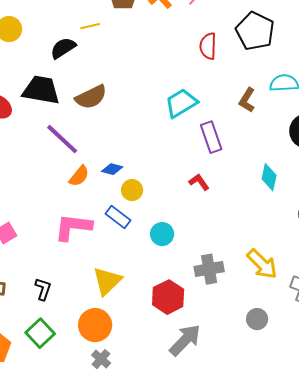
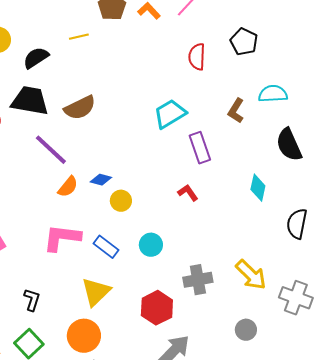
black pentagon: (255, 31) -> (244, 42), size x0.7
black semicircle: (63, 48) -> (36, 58), moved
blue rectangle: (118, 217) -> (106, 247), moved

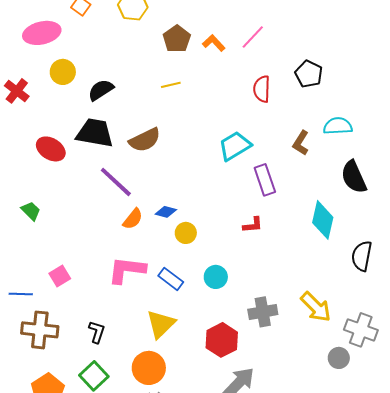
yellow line: (79, 37) -> (171, 85), moved
cyan diamond: (258, 188) -> (323, 220), size x1.4
red L-shape: (188, 193) -> (253, 225), turned 120
gray circle: (246, 330) -> (339, 358), moved

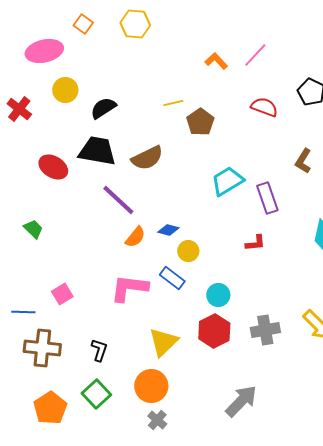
brown pentagon: (177, 39) -> (200, 122), moved
red semicircle: (262, 89) -> (264, 107), turned 108
cyan trapezoid: (235, 146) -> (227, 181), moved
blue rectangle: (171, 279) -> (172, 278), moved
red hexagon: (222, 340) -> (214, 331), moved

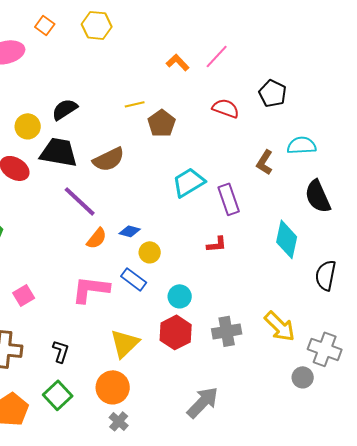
yellow circle: (65, 90) -> (28, 126), moved

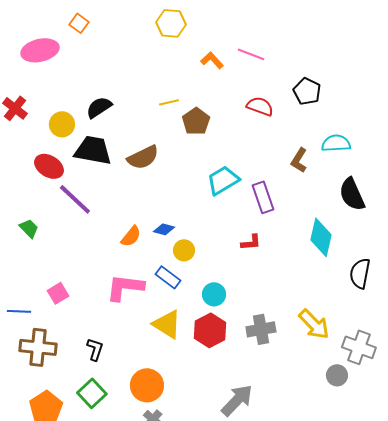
yellow hexagon: (97, 25) -> (171, 23), moved
pink line: (217, 56) -> (251, 54), turned 68
purple line: (80, 201) -> (75, 199), moved
yellow triangle: (125, 343) -> (167, 324), moved, turned -44

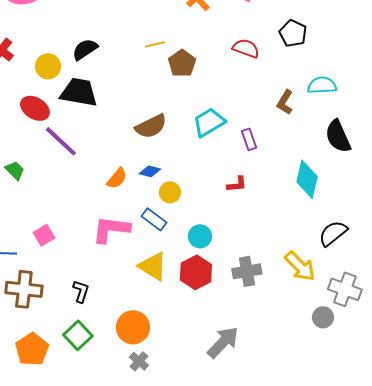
brown semicircle: (143, 157) -> (151, 126), moved
purple rectangle: (263, 197) -> (249, 139), size x0.7
black semicircle: (360, 273) -> (333, 233), moved, turned 40

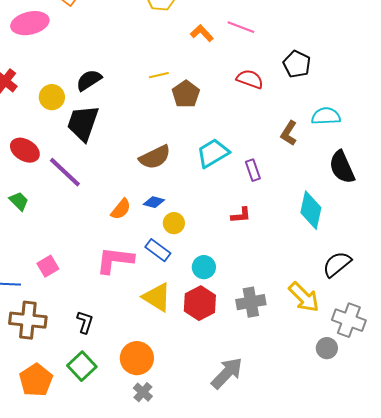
black trapezoid: (79, 92) -> (83, 123), turned -81
red ellipse: (35, 108) -> (25, 150), moved

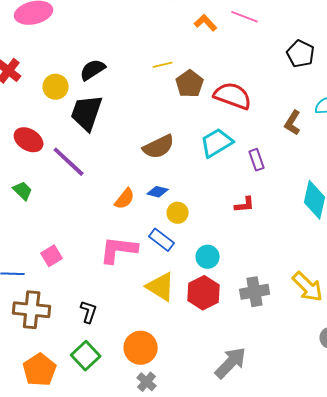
red semicircle: (250, 79) -> (233, 96), moved, size x1.4

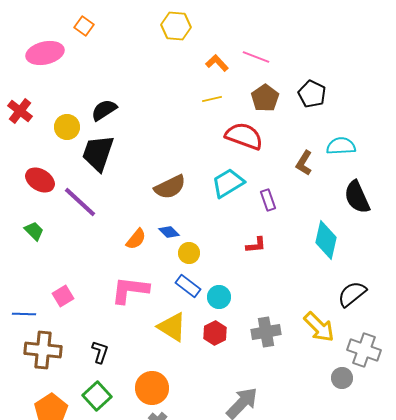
yellow line: (163, 65) -> (212, 99), moved
brown pentagon: (190, 84) -> (265, 98), moved
blue diamond: (158, 192) -> (169, 232), turned 30
blue rectangle: (162, 240) -> (188, 286), moved
red hexagon: (204, 293) -> (215, 333), size x0.7

